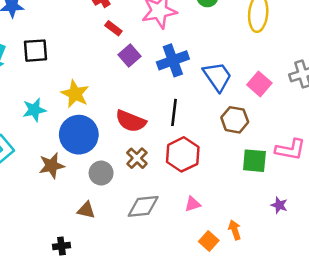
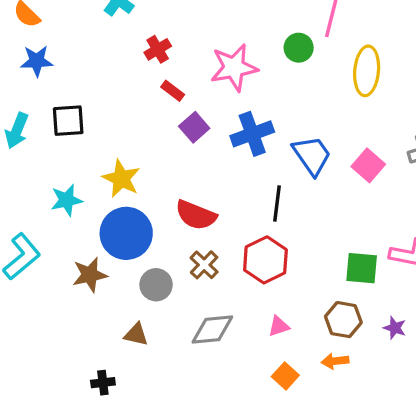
black line: (174, 112) -> (277, 204), moved
brown hexagon: (235, 120) -> (343, 320), moved
orange arrow: (235, 230) -> (335, 361), turned -78
orange square: (209, 241) -> (285, 376), moved

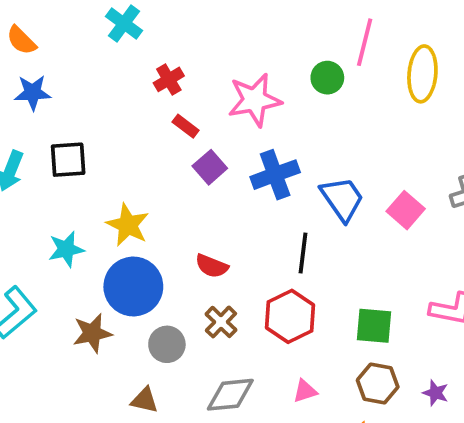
yellow ellipse: (367, 71) -> (422, 74), moved
red semicircle: (196, 215) -> (212, 266), size x0.7
green square: (362, 268) -> (374, 326), moved

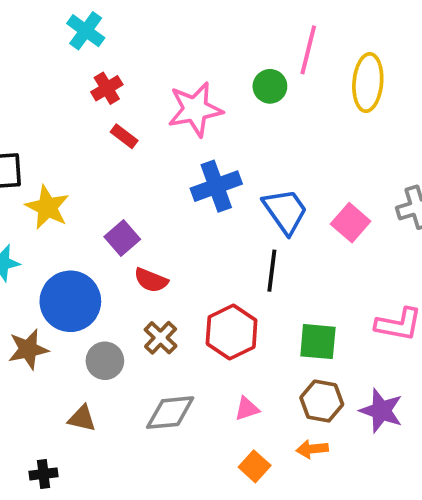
cyan cross: (124, 24) -> (86, 31), moved
purple square: (210, 167) -> (122, 238), moved
yellow star: (128, 225) -> (47, 207), moved
black line: (303, 253) -> (272, 271), moved
purple star: (435, 393) -> (381, 411), size x1.6

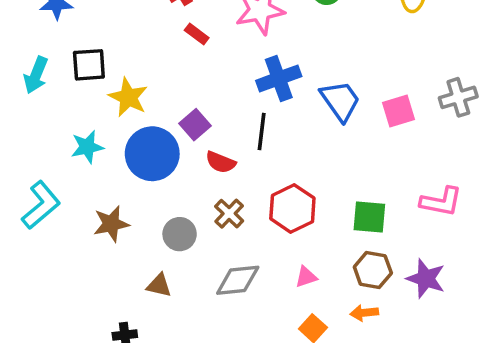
pink square: (351, 223) -> (398, 111), turned 32
black line: (272, 271) -> (262, 132), moved
blue circle: (70, 301) -> (152, 154), moved

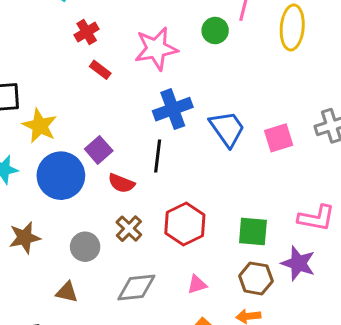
purple star: (426, 279) -> (298, 263), moved

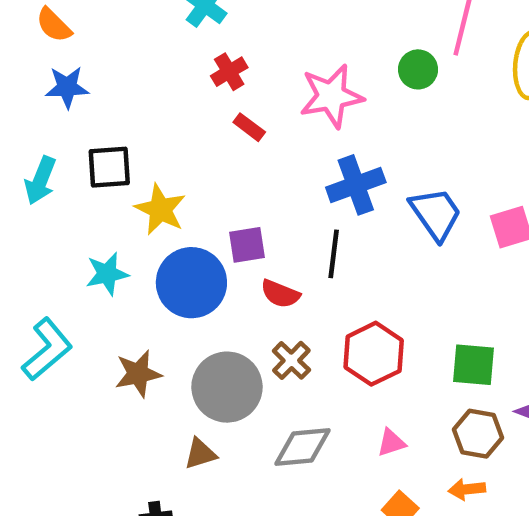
purple square: (99, 150) -> (247, 245), turned 32
gray circle: (85, 247) -> (227, 387), size x1.6
brown triangle: (67, 292) -> (200, 454), turned -30

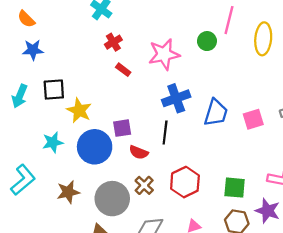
blue trapezoid: (436, 214) -> (216, 113), turned 52

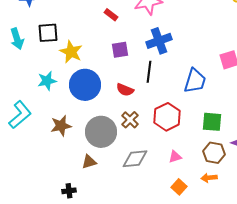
cyan arrow: (20, 96) -> (17, 39), turned -40
blue trapezoid: (216, 113) -> (195, 81), moved
purple square: (122, 128) -> (120, 50), moved

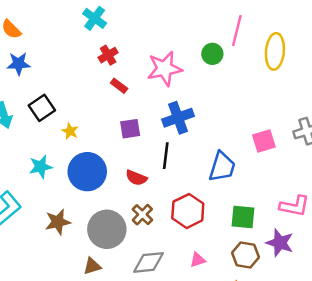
black square: (48, 33) -> (42, 108), turned -30
yellow star: (71, 52) -> (70, 131), size x0.6

